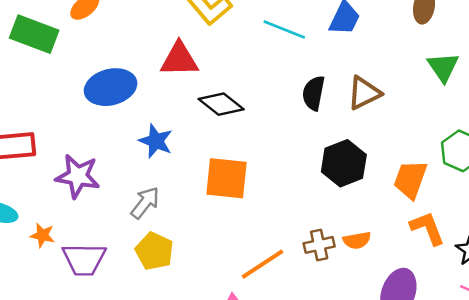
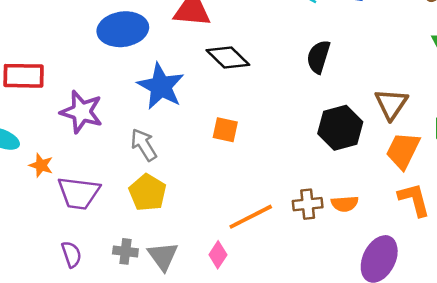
brown triangle: (364, 93) -> (391, 104), moved, turned -36
blue star: (156, 141) -> (161, 86), size x1.4
orange square: (227, 178) -> (225, 130), size x0.6
gray arrow: (145, 203) -> (144, 145), turned -76

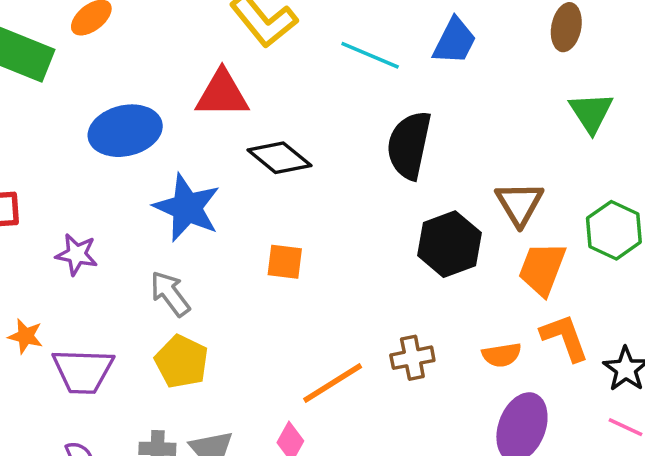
black semicircle: (318, 57) -> (409, 145), size x1.4
purple star: (82, 112) -> (77, 254), size x0.7
orange semicircle: (345, 204) -> (502, 355), moved

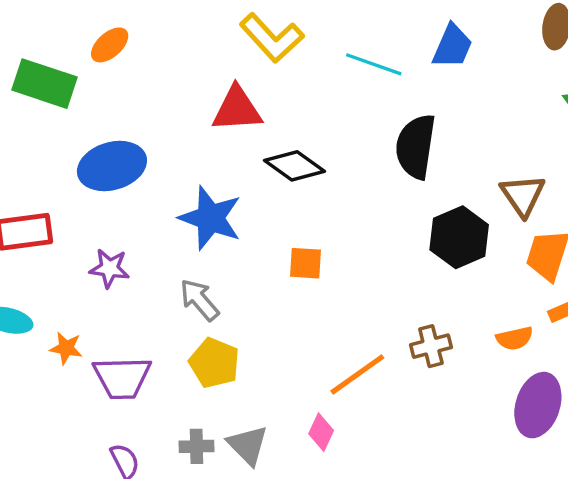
blue ellipse: (125, 131) -> (112, 166), moved

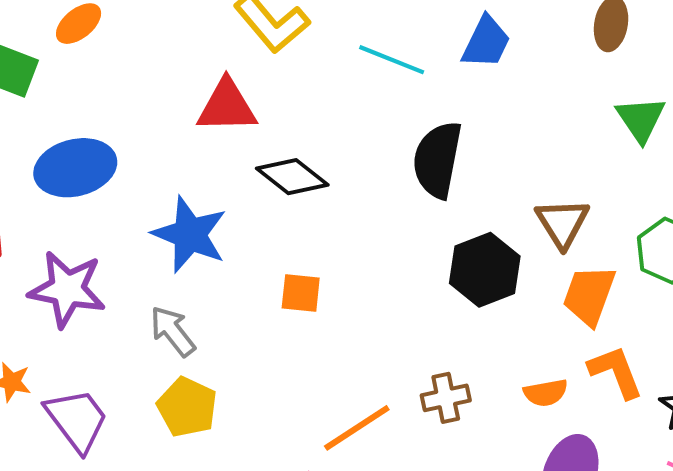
purple star: (109, 268) -> (67, 289), size x1.6
purple trapezoid: (122, 378) -> (77, 420), turned -128

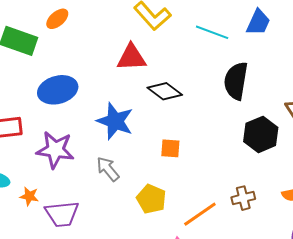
yellow pentagon: (187, 407) -> (151, 199), moved
purple trapezoid: (77, 420) -> (62, 214), turned 123

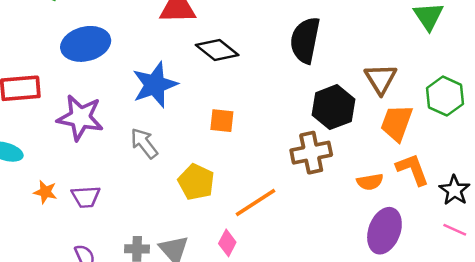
blue star: (115, 121) -> (155, 85), turned 30
orange star: (29, 196) -> (45, 192), moved
brown cross: (243, 198) -> (311, 153), moved, size x1.4
purple trapezoid: (62, 214) -> (86, 197), size x0.7

